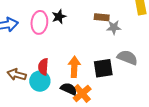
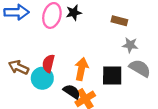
gray star: (114, 27) -> (130, 45), moved

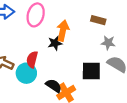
black star: (74, 13) -> (55, 43), moved
orange arrow: (81, 69) -> (63, 31), moved

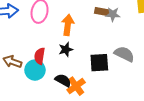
black star: (55, 43) -> (66, 49), moved
gray star: (108, 43) -> (113, 14), moved

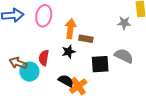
brown rectangle: (102, 12) -> (86, 39), moved
gray star: (113, 14) -> (124, 23), moved
cyan circle: (35, 70) -> (29, 72), moved

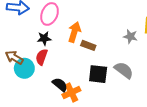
black star: (69, 52) -> (44, 38), moved

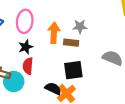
gray star: (130, 36) -> (80, 27), moved
black square: (98, 74) -> (73, 70), moved

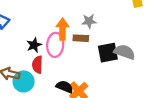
pink ellipse: (25, 21) -> (55, 45), moved
black square: (73, 70) -> (108, 53), moved

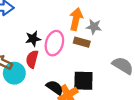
orange arrow: (63, 29) -> (76, 19), moved
black square: (108, 53) -> (83, 81), moved

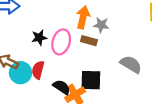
red semicircle: (32, 59) -> (38, 70), moved

